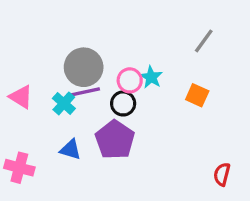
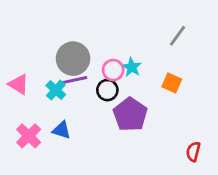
purple pentagon: (115, 140) -> (130, 114), moved
pink cross: (19, 168) -> (29, 136), moved, turned 30

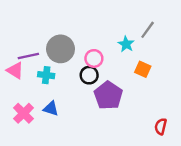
cyan star: (132, 67) -> (126, 44), moved
purple line: (74, 80) -> (28, 56), moved
cyan cross: (56, 90) -> (46, 75), turned -35

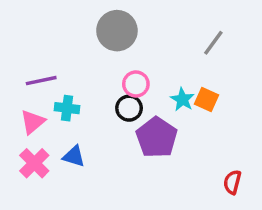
cyan star: (126, 44) -> (182, 99), moved
gray circle: (61, 49) -> (117, 31), moved
pink triangle: (15, 70) -> (33, 122), moved, turned 48

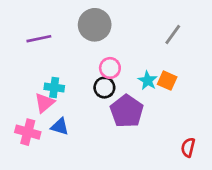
purple line: (41, 81) -> (39, 39), moved
pink triangle: (33, 122) -> (44, 103), moved
pink cross: (34, 163) -> (28, 132), turned -30

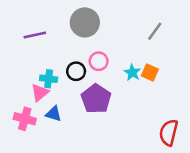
black circle: (104, 88) -> (76, 71), moved
purple pentagon: (127, 111) -> (96, 99), moved
red semicircle: (188, 147) -> (169, 133), size x1.5

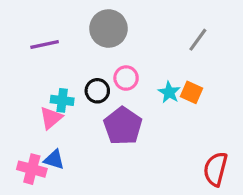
blue triangle: (54, 114) -> (54, 159), moved
pink cross: (25, 119) -> (32, 169), moved

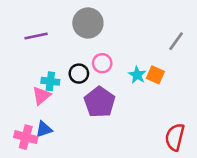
gray line: (198, 40) -> (176, 41), moved
blue triangle: (54, 159) -> (44, 129), turned -36

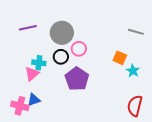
gray circle: (88, 23) -> (62, 33), moved
gray line: (176, 41) -> (136, 32), turned 70
cyan star: (137, 75) -> (133, 71), moved

